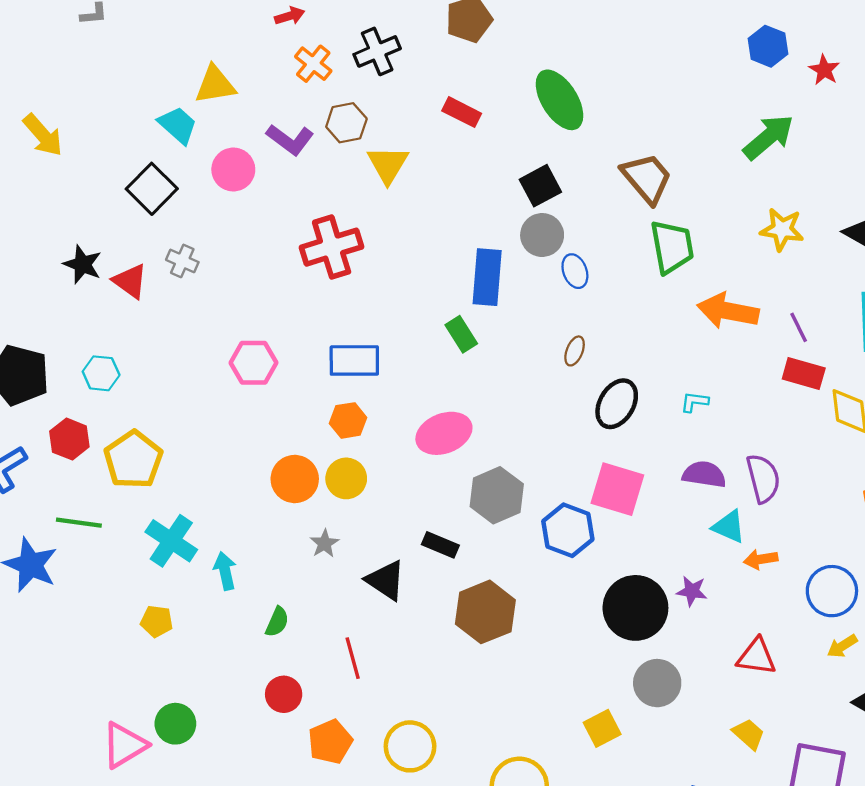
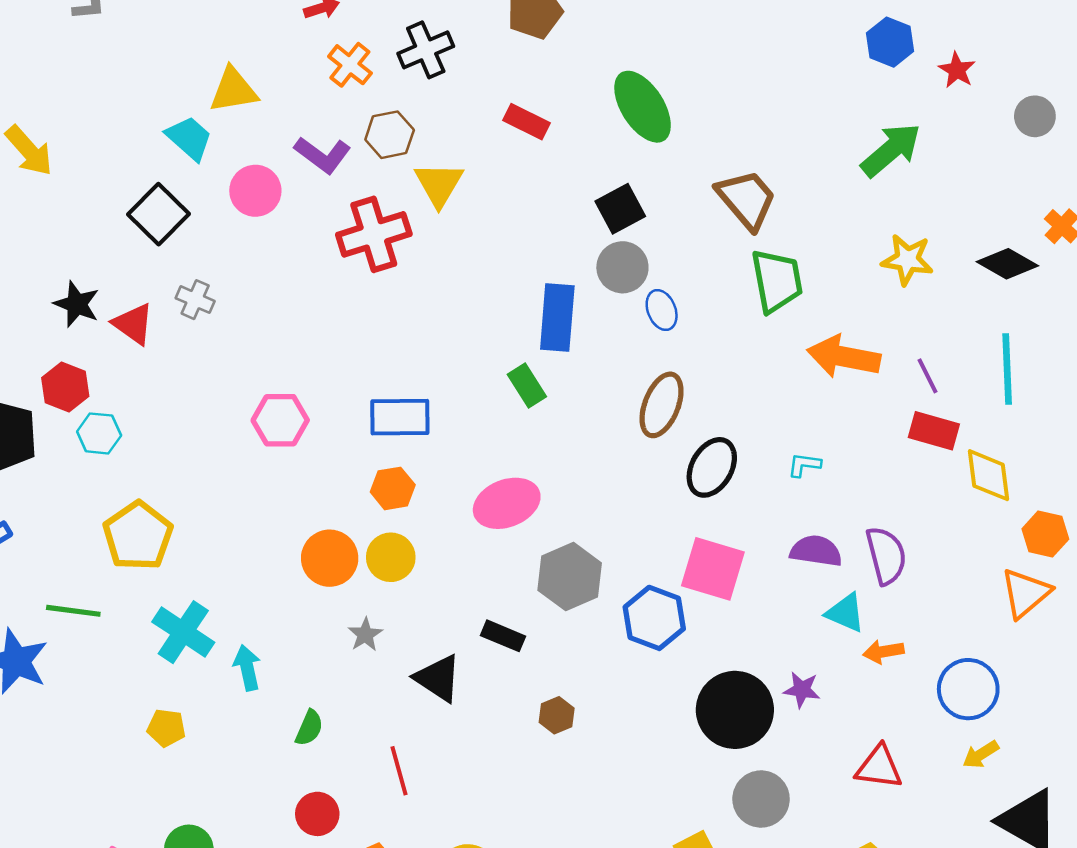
red cross: (332, 247) -> (374, 234), moved
brown ellipse: (575, 351) -> (662, 405), size x1.8
red hexagon: (69, 439) -> (65, 387), moved
brown hexagon: (485, 612) -> (557, 715), size x0.5

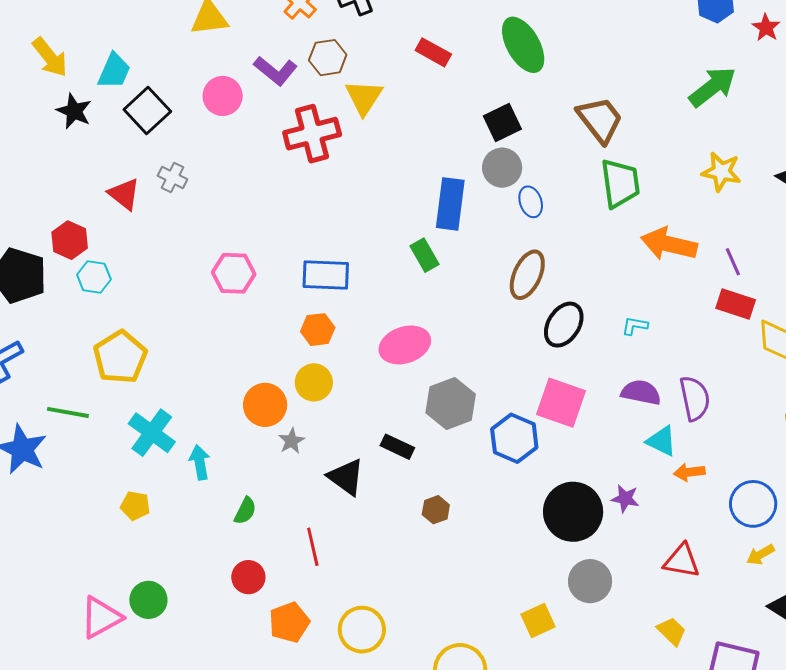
cyan trapezoid: (189, 138) -> (114, 71), moved, turned 69
black star: (77, 304) -> (74, 111), moved
orange circle: (330, 558) -> (265, 405), moved

